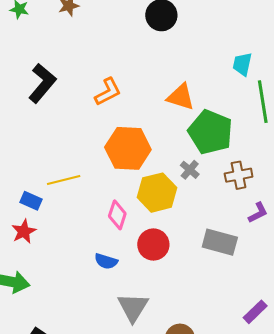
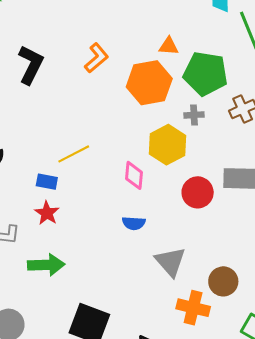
orange triangle: (181, 97) -> (169, 46), size x0.7
orange hexagon: (128, 148) -> (149, 83), moved
gray cross: (190, 170) -> (194, 115), turned -30
red circle: (153, 245) -> (198, 192), moved

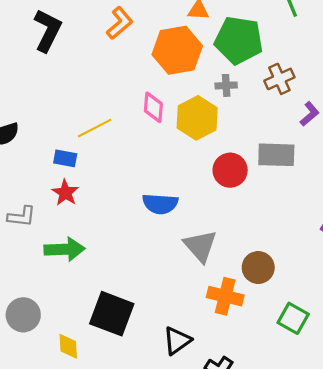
pink diamond: (134, 175) -> (153, 107), moved
blue semicircle: (134, 223) -> (160, 204), size x1.4

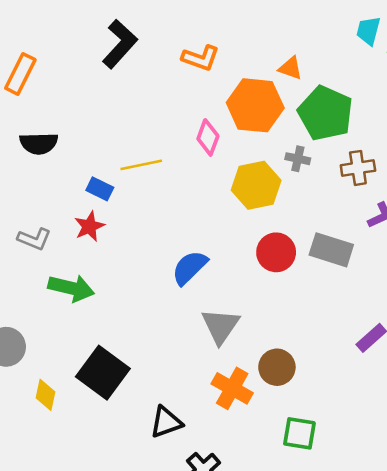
orange L-shape: (120, 23) -> (201, 58), turned 44
pink diamond: (153, 107) -> (208, 137), moved
blue semicircle: (160, 204) -> (190, 268), turned 116
green square: (293, 318) -> (299, 433), turned -36

